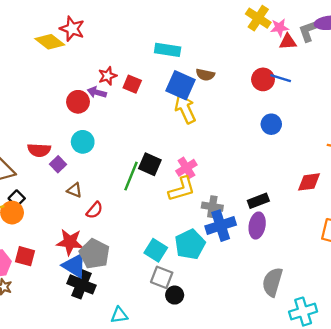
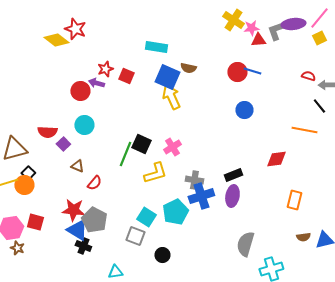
yellow L-shape: (182, 189) -> (155, 173), moved
gray square: (162, 277) -> (135, 236), moved
black cross: (82, 284) -> (83, 246), size x0.7

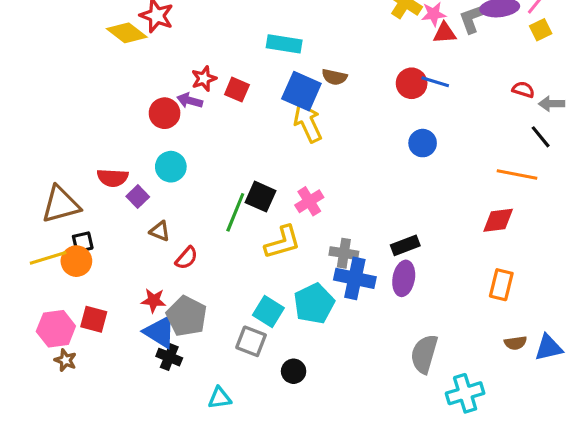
red diamond: (276, 159) -> (498, 220), moved
black square: (28, 173) -> (83, 242), turned 32
blue cross: (201, 196) -> (355, 278), turned 30
red star: (73, 210) -> (154, 300), size x0.7

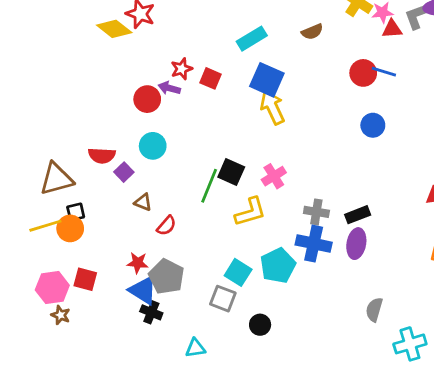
cyan rectangle: (284, 44) -> (252, 39), turned -40
brown semicircle: (334, 77) -> (312, 32), moved, turned -35
gray cross: (344, 253) -> (316, 212), moved
gray semicircle: (424, 354) -> (374, 310), size x0.7

